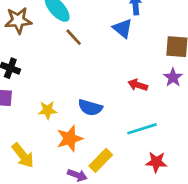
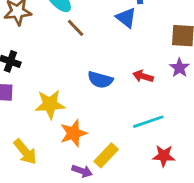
blue semicircle: (90, 108) -> (100, 80), moved
yellow star: (48, 110) -> (50, 104), size x1.5

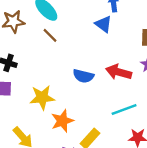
brown line: (76, 28) -> (50, 35), moved
red arrow: (143, 76) -> (119, 72), size x1.5

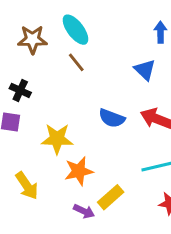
blue triangle: (103, 24) -> (145, 70), moved

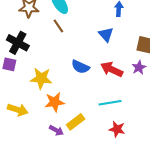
black cross: (20, 90) -> (18, 43), size x1.5
yellow arrow: (27, 186) -> (18, 110), turned -42

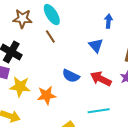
yellow star: (41, 78) -> (20, 87), moved
orange star: (55, 102) -> (47, 95), moved

